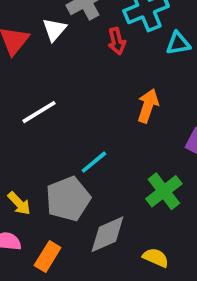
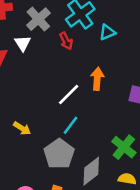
white line: (39, 112) -> (69, 95), moved
green cross: (164, 191) -> (124, 147), moved
yellow arrow: (19, 203) -> (22, 128), moved

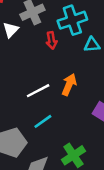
cyan line: (70, 125) -> (43, 121), moved

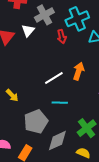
cyan line: (43, 121) -> (60, 103), turned 42

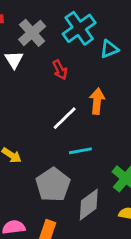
red arrow: (62, 37) -> (60, 70), moved

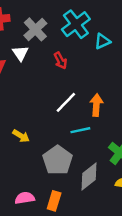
orange arrow: (97, 101) -> (96, 105), moved

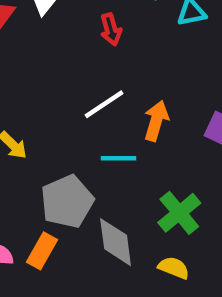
gray diamond: (89, 176) -> (116, 242), turned -72
orange rectangle: (54, 201) -> (42, 251), moved

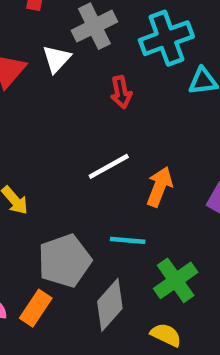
cyan line: (118, 158) -> (128, 240), moved
gray diamond: (116, 242) -> (110, 305), turned 45

